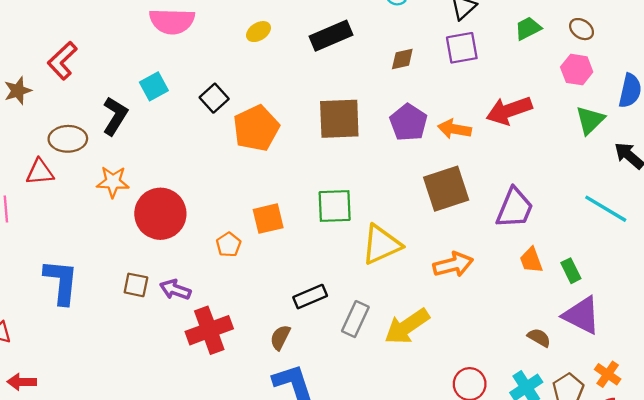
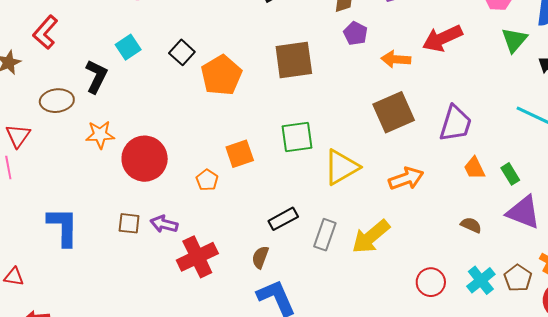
purple pentagon: (408, 122) -> (355, 33), moved, size x0.7
red triangle: (40, 172) -> (18, 136), moved, turned -44
brown semicircle: (539, 338) -> (471, 225), moved

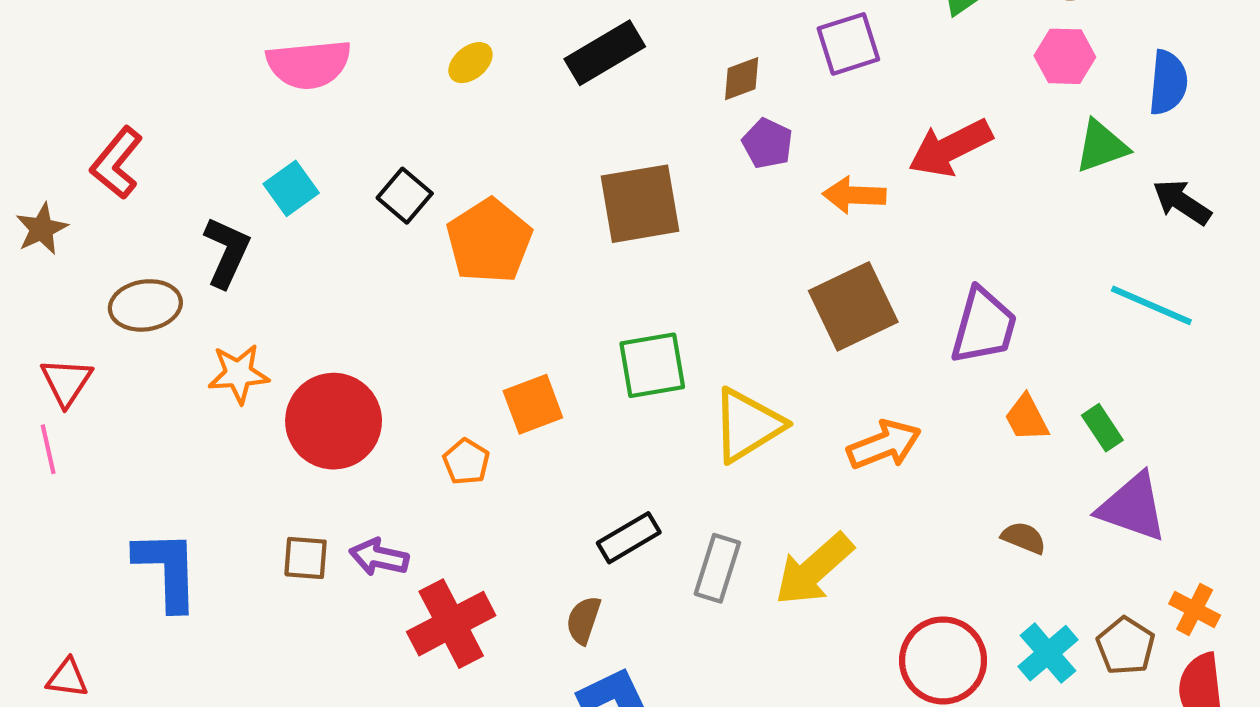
green triangle: (514, 40) -> (1101, 146), turned 32
red circle: (431, 282) -> (943, 660), size x1.4

